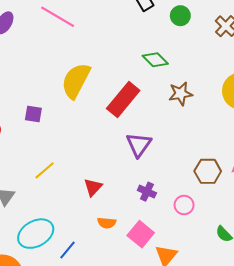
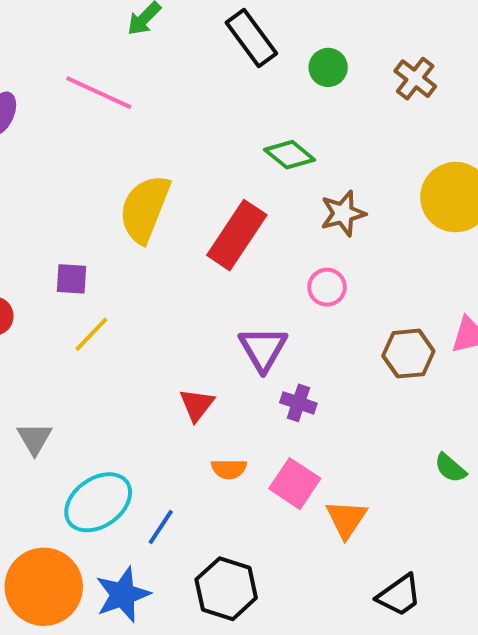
purple triangle: (139, 145) -> (263, 349), moved
yellow line: (45, 170) -> (91, 334), moved
pink circle: (184, 205) -> (327, 287), moved

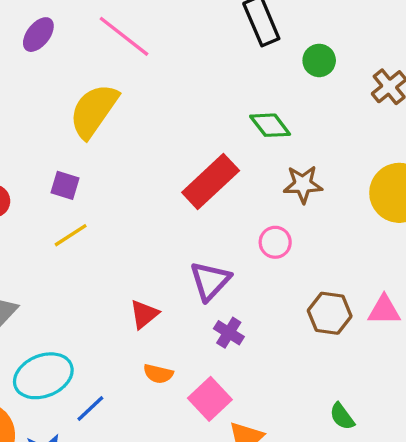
yellow semicircle: (145, 209) -> (94, 111), moved

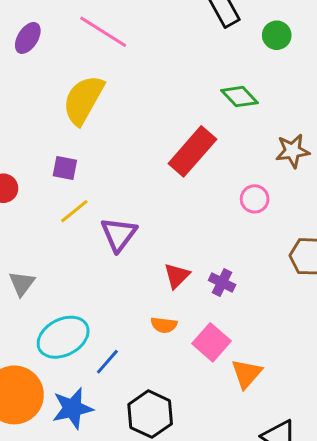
brown star: (303, 184) -> (293, 151), moved
purple triangle: (210, 281) -> (119, 234), moved
red triangle: (144, 314) -> (177, 276), moved

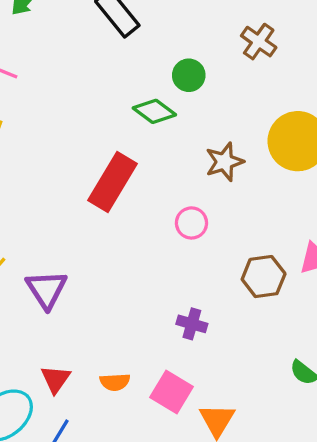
green circle: (277, 35) -> (189, 75), moved
red triangle: (177, 276) -> (56, 379), moved
purple cross: (222, 283) -> (192, 324), moved

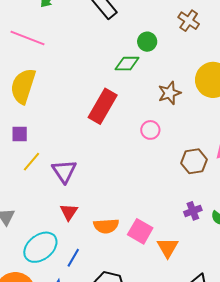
green diamond: (154, 111) -> (127, 64), turned -35
purple cross: (192, 324) -> (193, 211), moved, turned -36
red triangle: (56, 379) -> (69, 212), moved
orange semicircle: (115, 382) -> (106, 226), size x1.4

